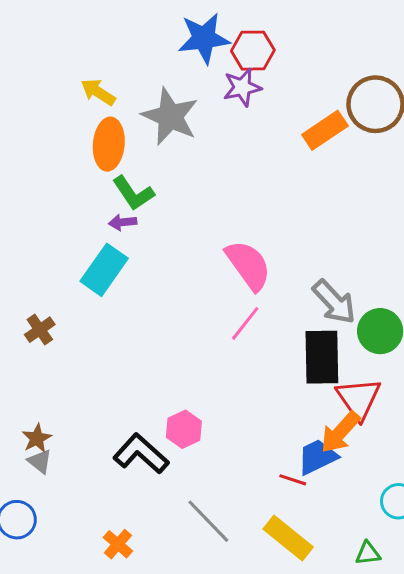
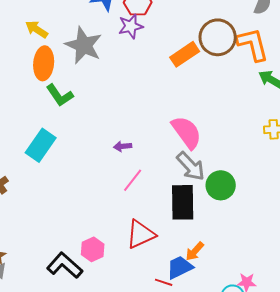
purple arrow: (123, 222) -> (123, 146), moved
pink semicircle: (248, 265) -> (187, 132), moved
red triangle: (359, 399) -> (141, 234), moved, turned 40
orange arrow: (340, 432) -> (195, 251), size x0.7

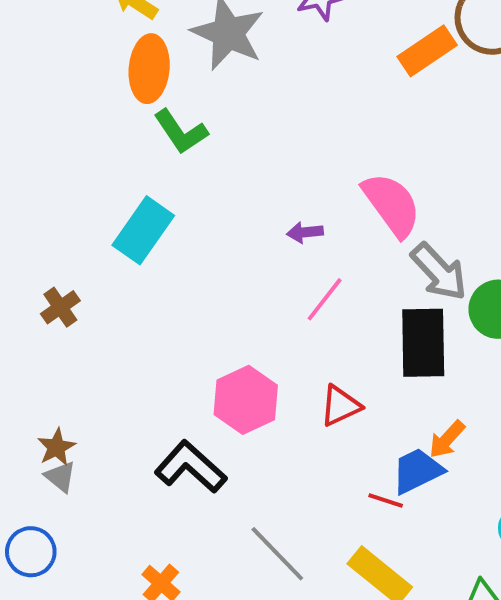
pink semicircle: (187, 132) -> (392, 205), moved
red triangle: (141, 234) -> (340, 406), size x0.7
pink hexagon: (93, 249) -> (246, 400), moved, size x1.4

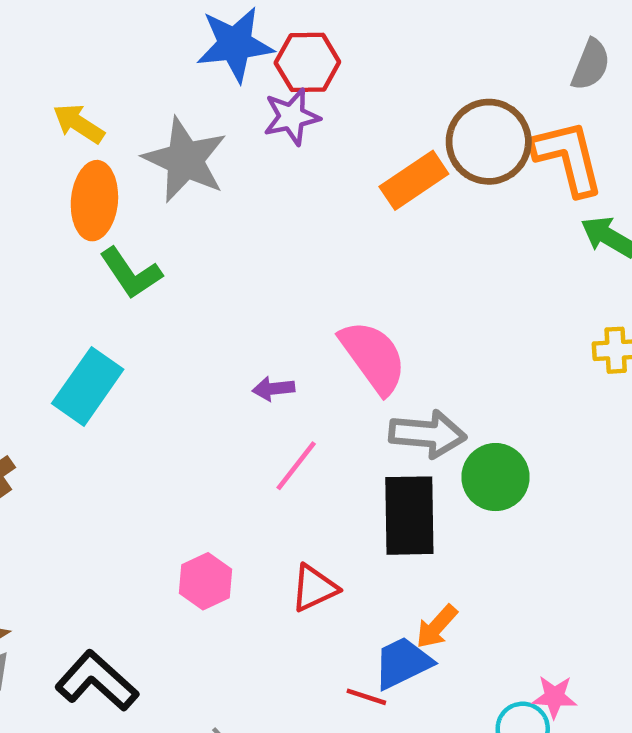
gray arrow: (439, 272) -> (428, 434), turned -42
pink hexagon: (246, 400) -> (205, 581), size x0.7
black L-shape: (191, 467) -> (97, 681), moved

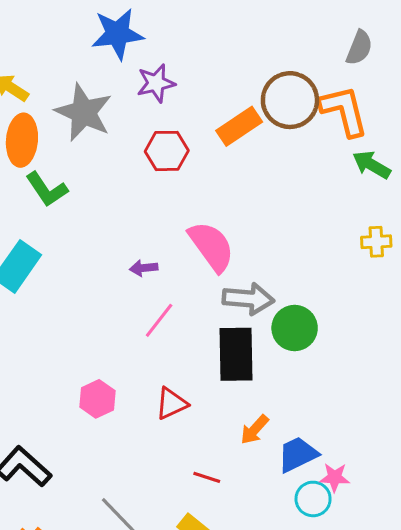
red hexagon: (307, 62) -> (167, 151), moved
blue trapezoid: (403, 663) -> (298, 454), moved

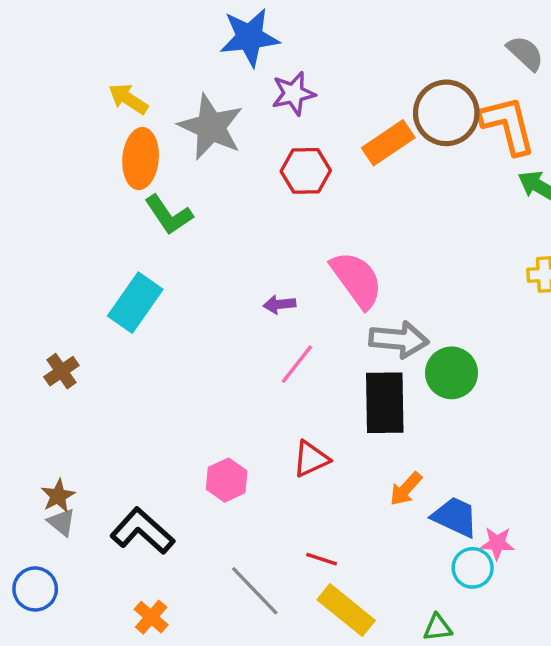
gray semicircle: (359, 48) -> (525, 53), turned -69
pink hexagon: (97, 399) -> (227, 480), moved
blue trapezoid: (298, 454) -> (455, 517), turned 51
red line: (207, 477) -> (322, 559), moved

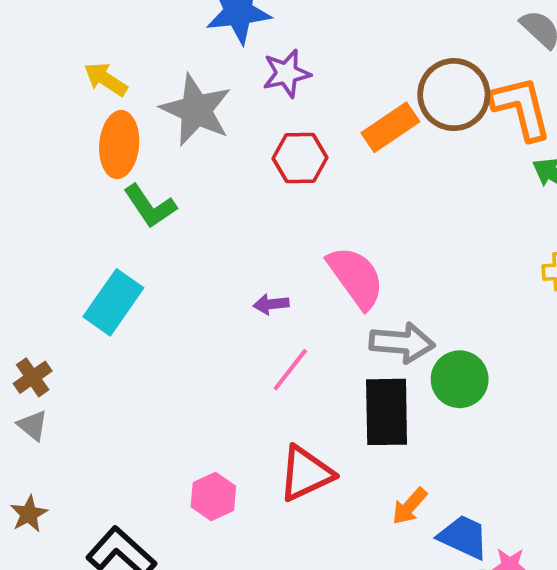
red triangle: (311, 459) -> (306, 473), size x1.4
gray triangle: (61, 522) -> (33, 425), moved

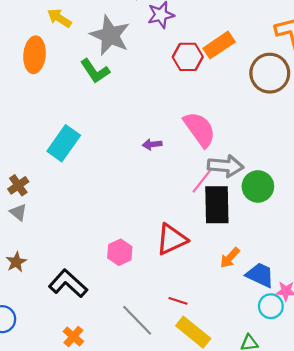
brown circle: (454, 95) -> (270, 73), moved
orange ellipse: (119, 145) -> (35, 55), moved
red hexagon: (300, 158) -> (188, 57), moved
green L-shape: (150, 206) -> (95, 71), moved
pink line: (290, 370) -> (202, 181), moved

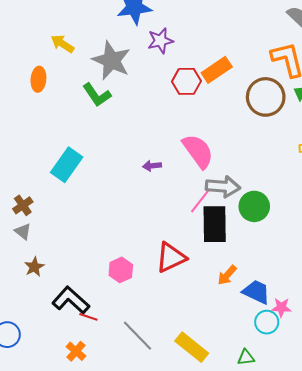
orange ellipse: (35, 55) -> (38, 79), size x0.7
brown star: (16, 262) -> (34, 267), moved
red line: (178, 301) -> (88, 317), moved

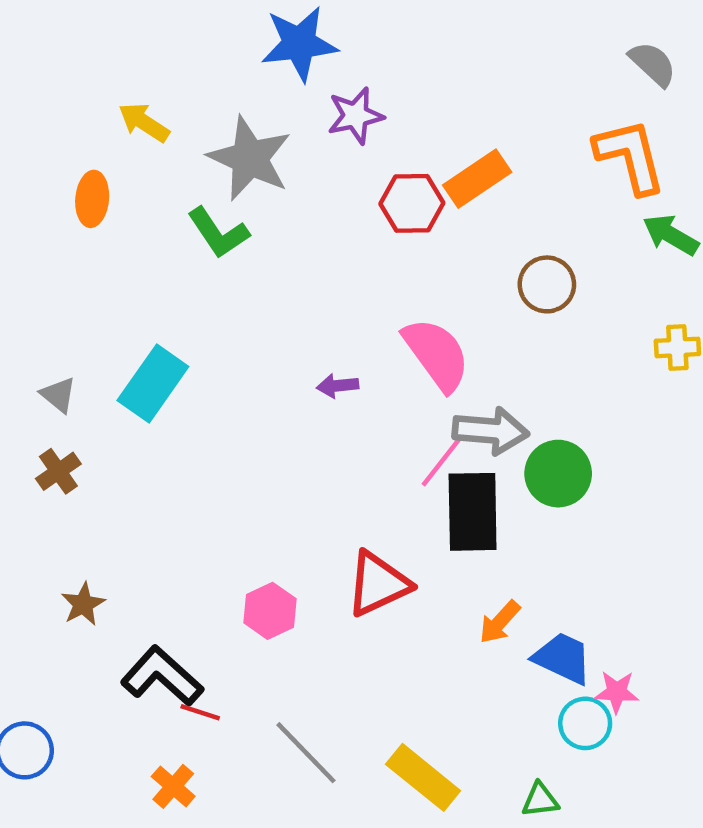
brown circle: (266, 97) -> (547, 284), moved, size x0.7
gray triangle: (23, 231) -> (58, 395), moved

